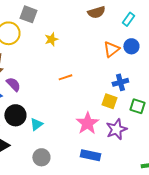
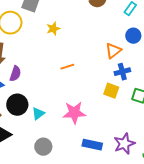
orange triangle: (111, 49) -> (113, 51), moved
purple semicircle: (13, 84) -> (15, 74), turned 63
pink star: (87, 123) -> (74, 113), moved, turned 30
purple star: (116, 129) -> (124, 144), moved

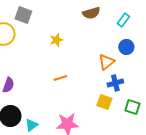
yellow star: (53, 29) -> (56, 40), moved

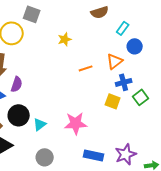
cyan rectangle: (123, 20) -> (123, 28), moved
orange line: (60, 78) -> (86, 68), moved
green square: (132, 107) -> (141, 97), moved, turned 35

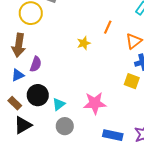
yellow star: (65, 39) -> (84, 43), moved
orange line: (86, 68) -> (108, 27), moved, turned -48
gray circle: (45, 157) -> (65, 126), moved

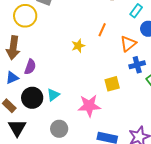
yellow square: (132, 81) -> (112, 84), moved, turned -35
cyan triangle: (59, 104) -> (53, 95), moved
black triangle: (23, 125) -> (17, 128), turned -30

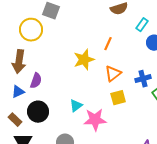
orange triangle: (128, 44) -> (113, 74), moved
yellow star: (78, 46) -> (84, 60), size x1.5
cyan triangle: (53, 95) -> (76, 106), moved

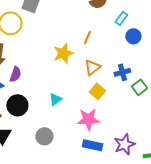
yellow square: (118, 98) -> (97, 91), turned -35
pink star: (95, 120) -> (88, 119), moved

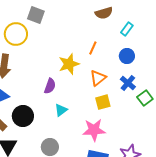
blue circle: (133, 36) -> (127, 56), moved
blue cross: (122, 72) -> (128, 83), turned -35
purple semicircle: (15, 74) -> (50, 86), moved
yellow square: (97, 91) -> (103, 102), turned 35

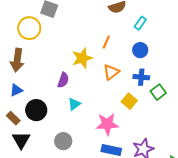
blue cross: (128, 83) -> (141, 77), turned -35
yellow square: (103, 102) -> (129, 101), moved, turned -35

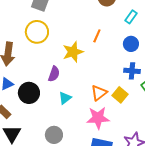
yellow circle: (29, 28) -> (37, 32), moved
orange triangle: (111, 72) -> (99, 93), moved
black circle: (36, 110) -> (29, 93), moved

